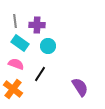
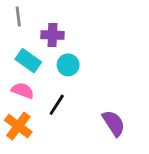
gray line: (15, 21) -> (18, 17), moved

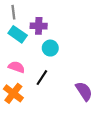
cyan rectangle: (28, 61) -> (18, 34), moved

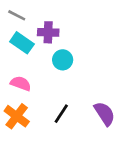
gray line: (13, 12) -> (17, 15), turned -56
black line: (42, 78) -> (61, 114), moved

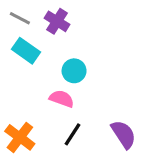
purple cross: (48, 32) -> (57, 21), moved, turned 30
pink semicircle: (21, 83) -> (62, 99), moved

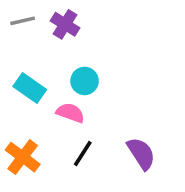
gray line: (20, 18) -> (23, 21), turned -40
cyan rectangle: (26, 51) -> (30, 88), moved

